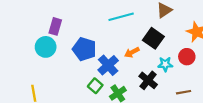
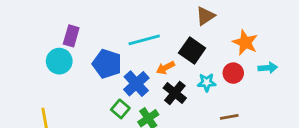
cyan line: (121, 17) -> (144, 40), moved
black cross: (148, 80) -> (175, 93), moved

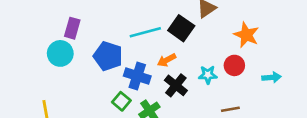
black square: (192, 50) -> (181, 28), moved
cyan arrow: (268, 68) -> (272, 77), moved
blue cross: (136, 84) -> (137, 76), turned -30

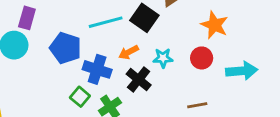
cyan star: (208, 75) -> (163, 58), moved
cyan arrow: (272, 77) -> (242, 71), size x1.5

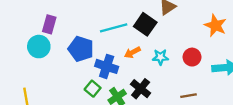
orange star: (214, 25) -> (215, 25), moved
black cross: (139, 79) -> (141, 89), moved

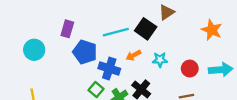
purple rectangle: (49, 24) -> (67, 29), moved
cyan circle: (39, 47) -> (34, 50), moved
red circle: (192, 57) -> (190, 69), moved

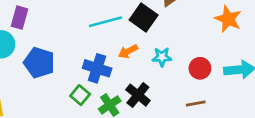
purple rectangle: (67, 29) -> (19, 18), moved
blue pentagon: (85, 52) -> (39, 63), moved

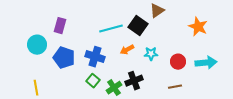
purple rectangle: (19, 18) -> (60, 26), moved
blue cross: (97, 68) -> (95, 57), moved
black cross: (138, 95) -> (134, 81), turned 30

